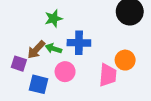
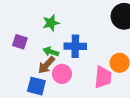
brown arrow: (36, 50) -> (46, 65), moved
purple square: (19, 64) -> (20, 42), moved

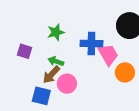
blue cross: (75, 46) -> (91, 43), moved
pink trapezoid: (103, 77) -> (108, 55), moved, turned -35

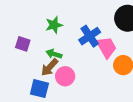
blue cross: (91, 43) -> (90, 36), turned -35

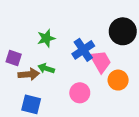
brown arrow: (50, 67) -> (29, 74), moved, turned -138
pink circle: (65, 76) -> (80, 93), moved

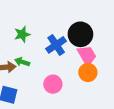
black circle: (123, 31) -> (80, 34), moved
pink trapezoid: (101, 61) -> (87, 56), moved

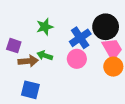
pink circle: (53, 84) -> (77, 59), moved

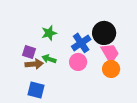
purple square: (14, 46) -> (29, 52), moved

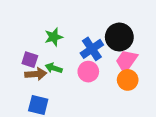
pink trapezoid: (110, 53) -> (126, 61), turned -115

